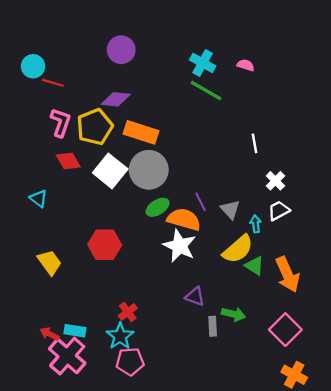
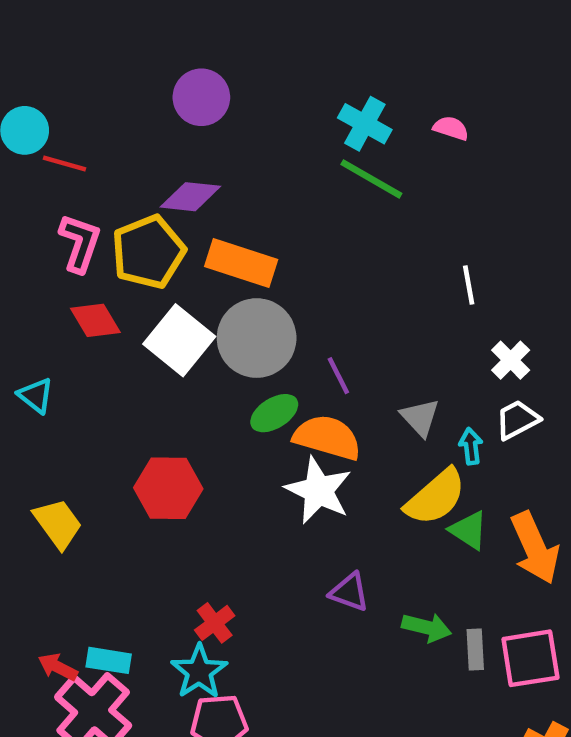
purple line: (200, 202) -> (338, 376), moved
gray rectangle: (213, 326) -> (475, 649), moved
pink square: (285, 330) -> (530, 658), turned 36

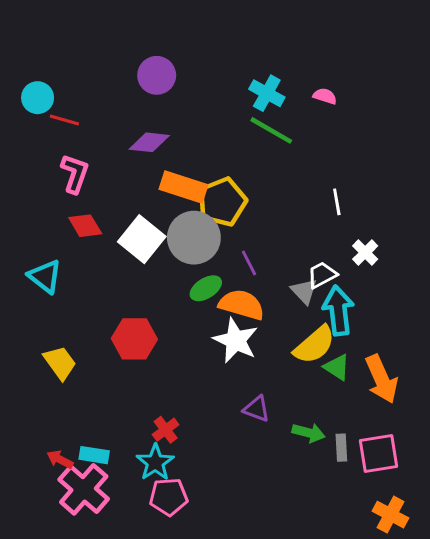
yellow pentagon: (148, 252) -> (222, 202), moved
cyan triangle: (36, 395) -> (45, 276), size x1.4
white trapezoid: (517, 420) -> (322, 275), moved
cyan arrow: (471, 446) -> (338, 311), size x2.0

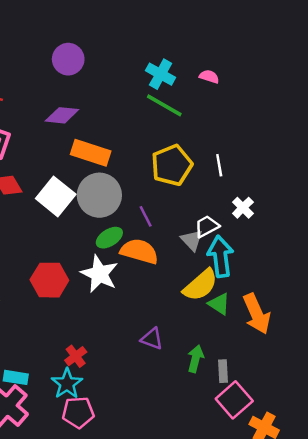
yellow pentagon: (222, 202) -> (172, 165), moved
white star: (236, 340) -> (99, 274), moved
green arrow: (309, 433) -> (195, 359), turned -90
pink square: (379, 454) -> (234, 400), moved, turned -32

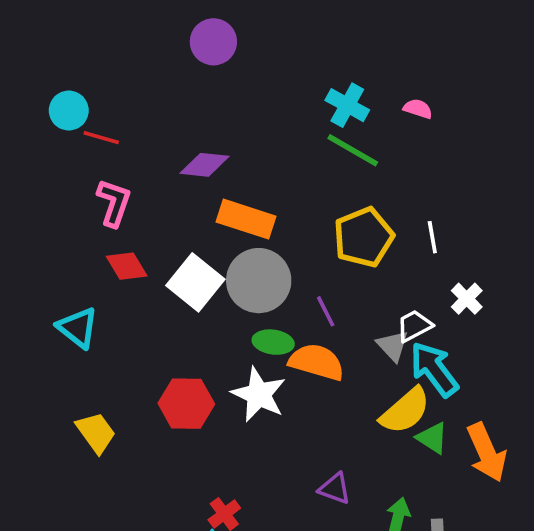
purple circle: (68, 59) -> (213, 42), moved
green ellipse: (109, 238) -> (273, 342), turned 40
cyan arrow: (220, 256) -> (434, 369), turned -30

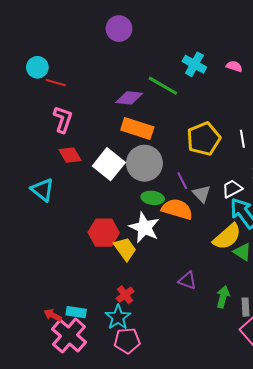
green line: (353, 150) -> (163, 86), moved
purple diamond: (204, 165) -> (129, 98), moved
gray triangle: (393, 346) -> (202, 194), moved
yellow trapezoid: (96, 433) -> (125, 249), moved

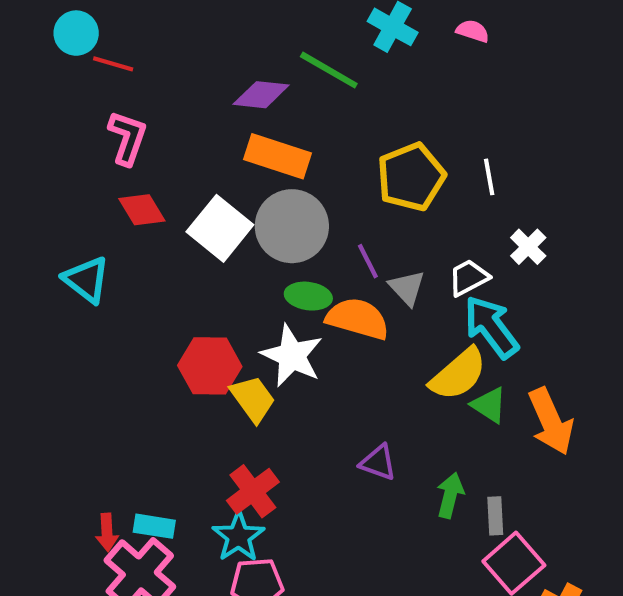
red cross: (125, 295) -> (253, 491), size x1.4
red arrow: (53, 315) -> (107, 532), turned -120

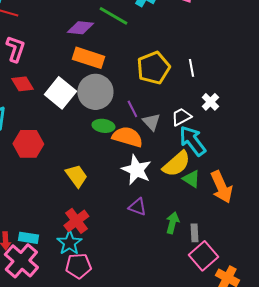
white star: (292, 356) -> (136, 170), moved
red hexagon: (210, 366) -> (28, 144), moved

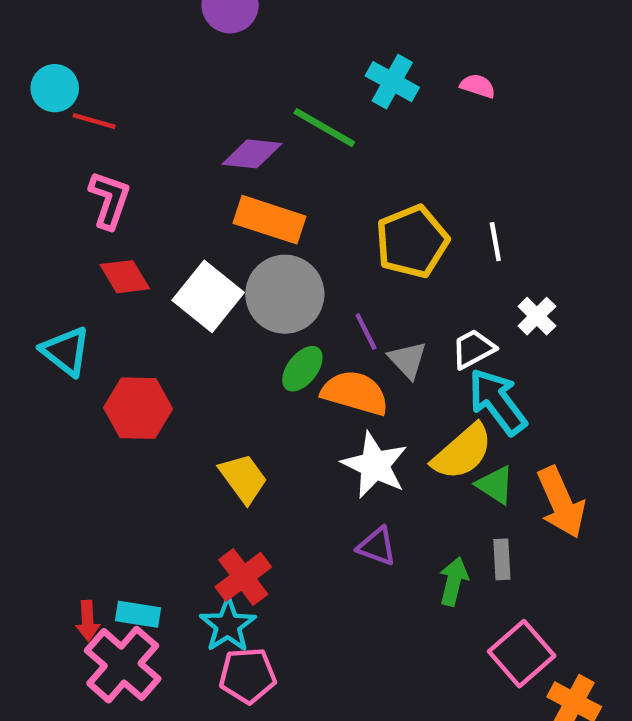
green ellipse: (103, 126) -> (302, 369), turned -60
gray rectangle: (194, 233) -> (502, 559), moved

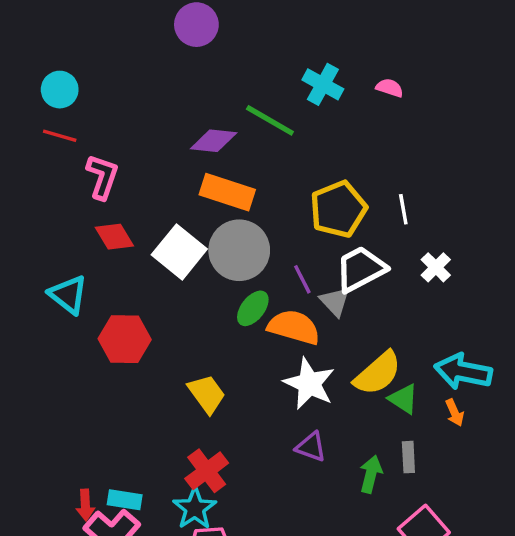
red line: (94, 121) -> (60, 136), moved
white trapezoid: (473, 349) -> (361, 269), moved, size x1.5
cyan arrow: (497, 402) -> (463, 372), moved, turned -42
orange arrow: (561, 502) -> (455, 413), size x0.5

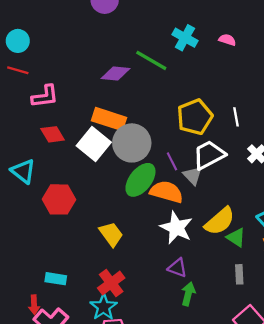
pink L-shape: (102, 177) -> (45, 96), turned 64
orange rectangle: (227, 192) -> (109, 119), moved
green ellipse: (253, 308) -> (140, 180), size x1.5
green arrow: (371, 474) -> (188, 294), moved
cyan rectangle: (125, 500) -> (56, 279), moved

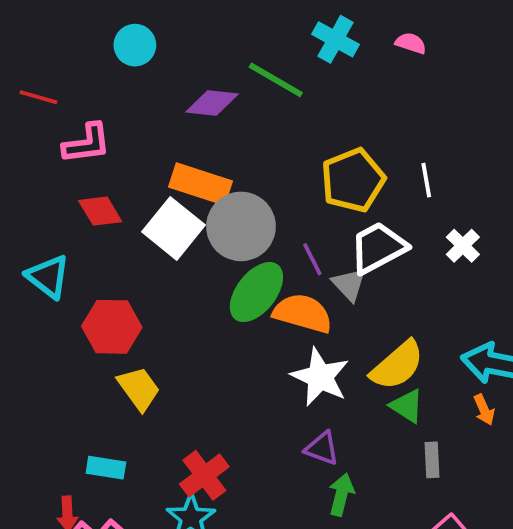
cyan circle: (18, 41) -> (135, 45), moved
yellow trapezoid: (111, 234) -> (139, 389), moved
green triangle: (236, 237) -> (407, 406), moved

